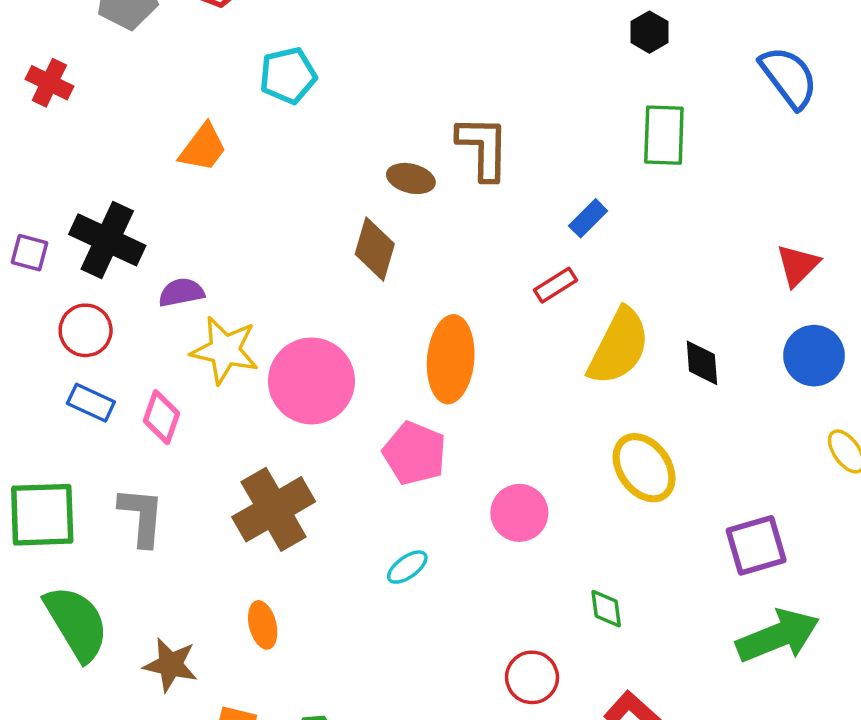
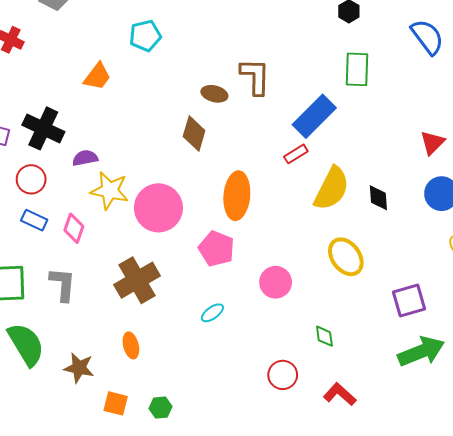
blue rectangle: (588, 218) -> (314, 116), size x2.0

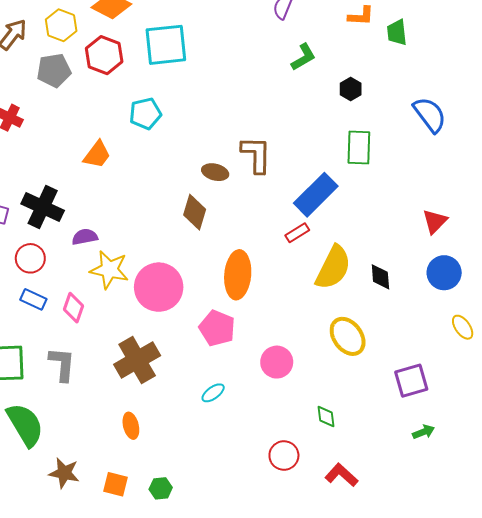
green arrow: (421, 351) -> (424, 432), size x0.5
brown star: (79, 368) -> (64, 473), moved

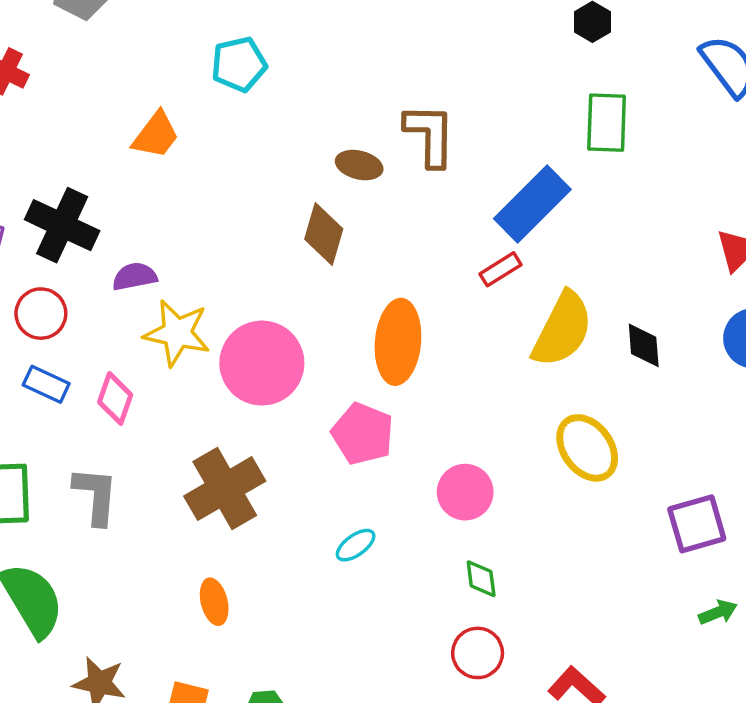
green diamond: (326, 416) -> (481, 579), moved

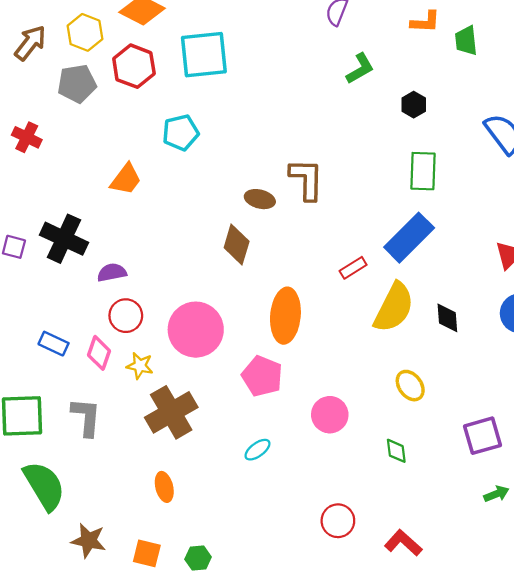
blue rectangle: (532, 204) -> (409, 238), moved
red circle: (41, 314) -> (126, 316), moved
yellow star: (177, 333) -> (140, 366), moved, size x0.6
yellow ellipse: (587, 448) -> (410, 386), size x0.7
green diamond: (481, 579) -> (396, 451), moved

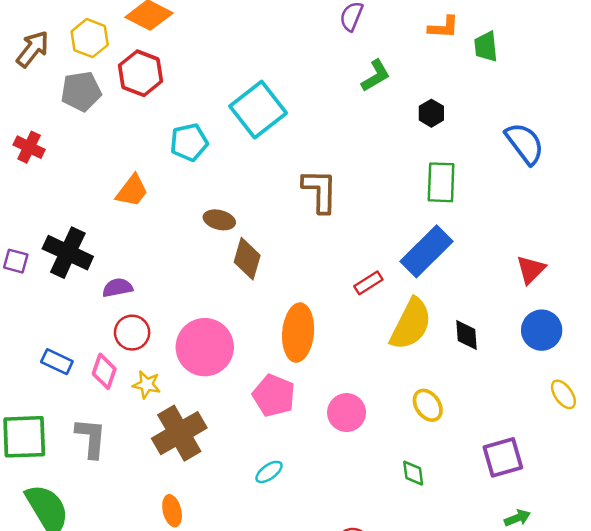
cyan square: (204, 55) -> (258, 110), moved, turned -32
brown ellipse: (260, 199) -> (219, 220), moved
pink circle: (330, 415) -> (347, 413), moved

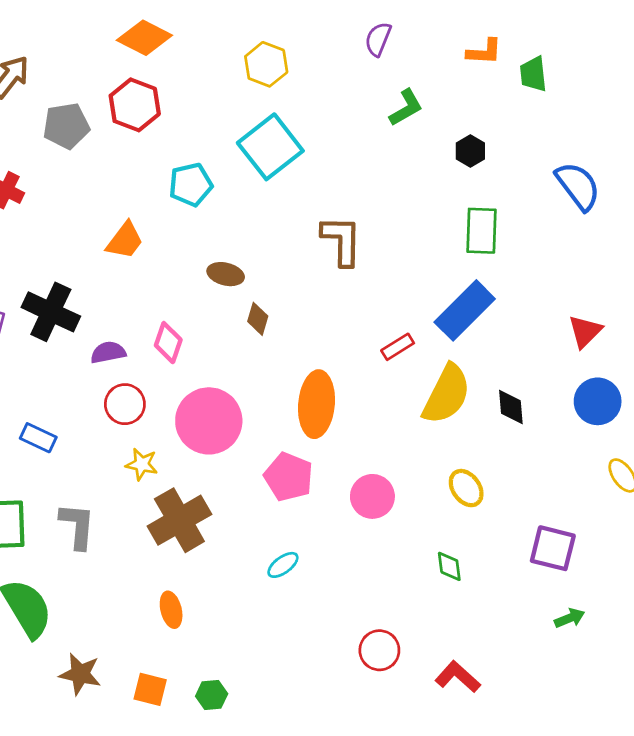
yellow hexagon: (90, 38) -> (266, 64), moved
brown diamond: (247, 259) -> (258, 319), size x0.7
pink diamond: (104, 371) -> (168, 343), moved
purple square: (503, 457) -> (553, 548), turned 30

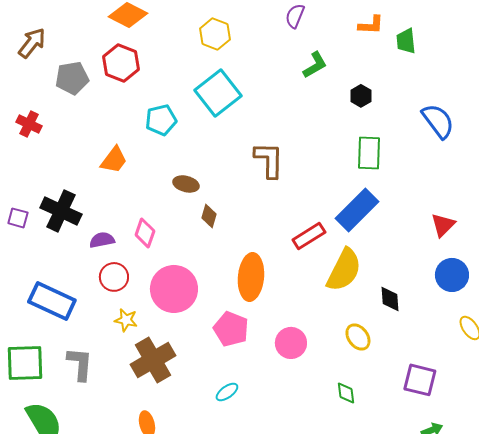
red rectangle: (398, 347) -> (309, 236), size x1.4
black diamond: (511, 407) -> (390, 299), moved
blue rectangle: (38, 438) -> (52, 301), size x1.8

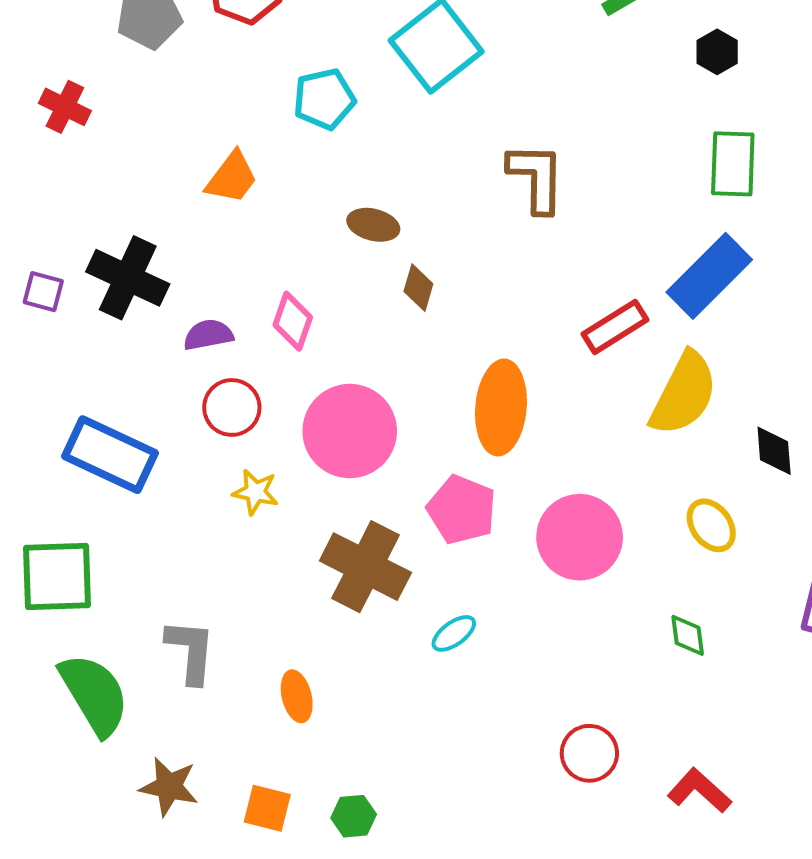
pink circle: (291, 343) -> (580, 537), size x1.4
brown cross: (153, 360) -> (365, 567), moved, turned -33
gray L-shape: (80, 364) -> (191, 651), moved

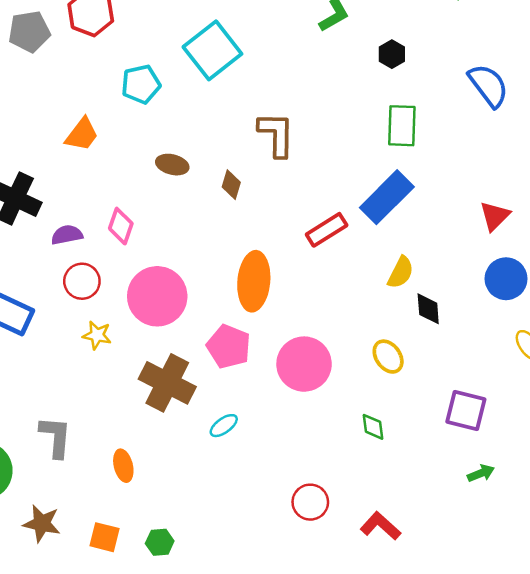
brown diamond: (418, 288) -> (231, 185), moved
yellow semicircle: (684, 394) -> (401, 272), moved, size x0.6

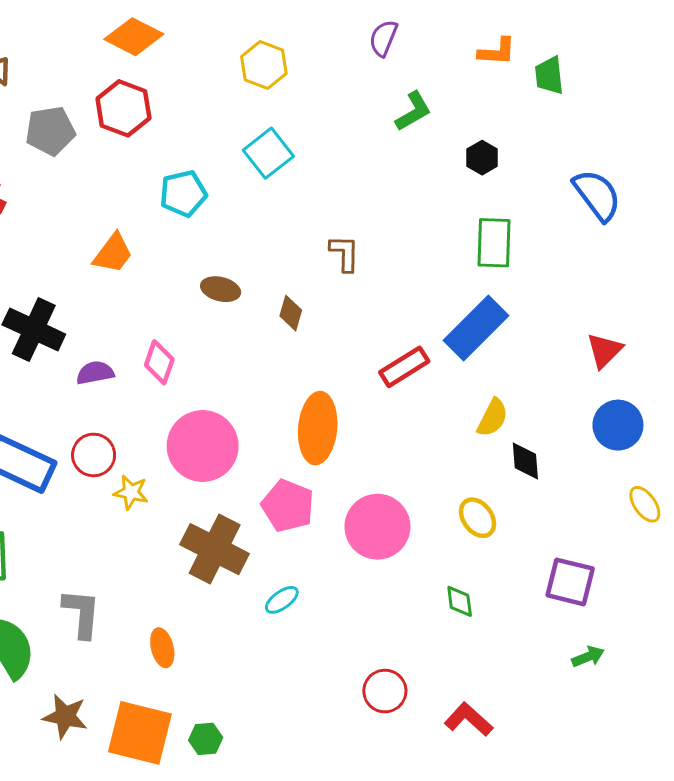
cyan square: (212, 50) -> (268, 153), size x0.7
brown L-shape: (276, 134) -> (345, 253), size x0.7
red circle: (82, 281) -> (94, 455), moved
orange square: (105, 537) -> (140, 733), size x1.8

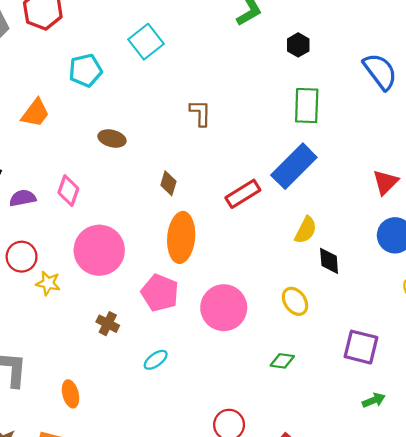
brown diamond: (291, 313) -> (168, 183), moved
brown cross: (215, 549) -> (108, 324), size x0.5
green diamond: (460, 601) -> (282, 361), turned -75

